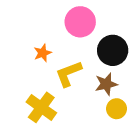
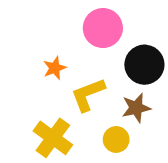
yellow circle: (117, 109) -> (116, 139), moved

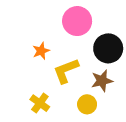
yellow cross: (53, 138) -> (40, 103), size x0.7

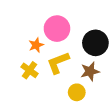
pink circle: (77, 21) -> (57, 29), moved
yellow cross: (40, 103) -> (29, 70), moved

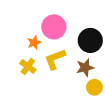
yellow circle: (77, 92) -> (94, 87), moved

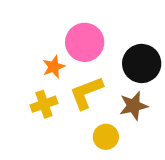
yellow cross: (28, 66) -> (44, 104), turned 35
yellow circle: (94, 87) -> (106, 137), moved

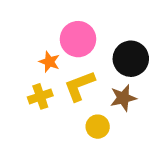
orange star: (54, 67) -> (49, 62), turned -30

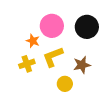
black circle: (131, 59) -> (87, 27), moved

